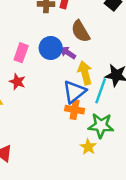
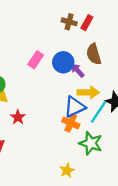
yellow arrow: (85, 73) -> (88, 92), turned 90
red star: (17, 82) -> (18, 117), moved
yellow star: (88, 147) -> (67, 171), moved

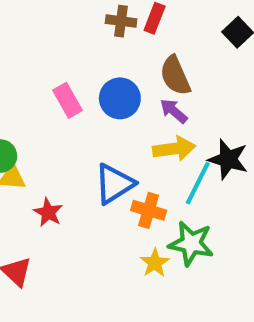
pink rectangle: (36, 60) -> (68, 100), turned -56
purple arrow: (78, 70) -> (174, 111), moved
blue triangle: (75, 107) -> (114, 184), moved
yellow star: (67, 171) -> (155, 263), moved

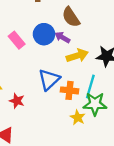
purple arrow: (174, 111) -> (62, 37), moved
cyan line: (198, 183) -> (90, 86), moved

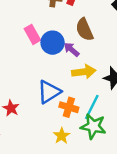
pink rectangle: (17, 40) -> (32, 34), moved
yellow star: (78, 117) -> (62, 136), moved

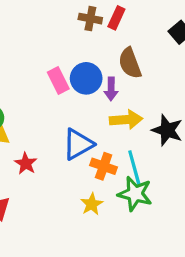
pink rectangle: (32, 34) -> (58, 80), moved
purple arrow: (71, 49) -> (111, 89), turned -133
cyan line: (92, 107) -> (134, 168), turned -45

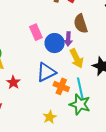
blue circle: (86, 78) -> (55, 43), moved
yellow arrow: (126, 120) -> (77, 58), turned 66
yellow star: (92, 204) -> (50, 117), moved

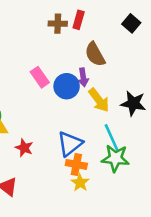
blue triangle: (46, 72) -> (70, 144), moved
orange cross: (61, 86) -> (76, 164), moved

